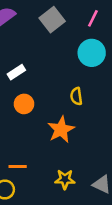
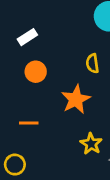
orange line: (18, 167) -> (29, 123), moved
yellow star: (65, 179) -> (91, 144), moved, turned 30

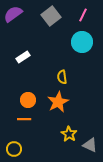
yellow semicircle: (92, 63) -> (62, 77), moved
orange circle: (36, 72) -> (28, 100), moved

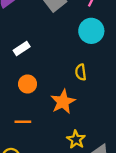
yellow semicircle: (62, 77) -> (81, 72), moved
orange circle: (28, 100) -> (28, 84), moved

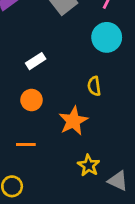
white rectangle: (22, 49) -> (36, 61), moved

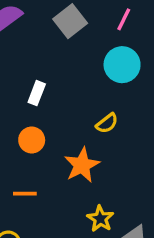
white rectangle: (36, 61) -> (37, 93), turned -36
yellow semicircle: (94, 86) -> (107, 123), turned -120

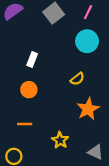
orange star: (82, 165) -> (88, 109), moved
yellow star: (100, 219) -> (60, 140), moved

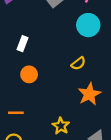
white rectangle: (32, 59) -> (22, 44), moved
orange line: (25, 124) -> (16, 113), moved

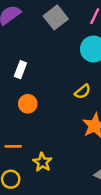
yellow star: (61, 126) -> (42, 162), moved

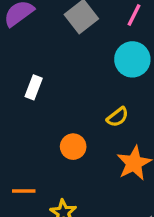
orange circle: (28, 104) -> (73, 147), moved

